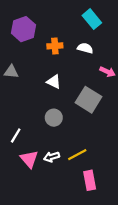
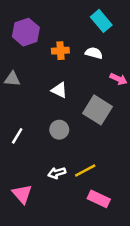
white line: (16, 136) -> (17, 136), moved
pink triangle: (29, 159) -> (22, 194), moved
pink rectangle: (90, 180) -> (99, 199), turned -54

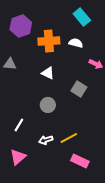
orange cross: (60, 51) -> (49, 41), size x1.5
gray square: (98, 110) -> (79, 89), size x0.7
white line: (17, 136) -> (19, 125), moved
pink triangle: (22, 194) -> (18, 157), turned 30

